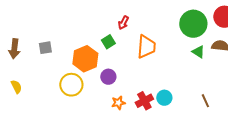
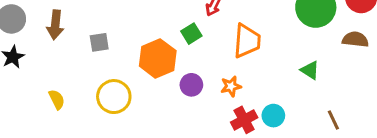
brown arrow: (14, 49) -> (55, 25), moved
green triangle: (198, 52) -> (310, 70), moved
yellow circle: (71, 85) -> (114, 97), moved
orange star: (118, 103) -> (231, 86), moved

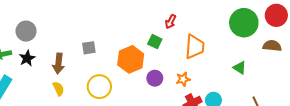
brown arrow: (55, 25) -> (58, 64), moved
green square: (191, 34) -> (155, 42), turned -32

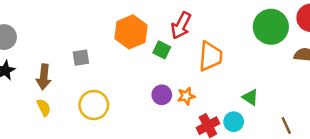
red arrow: (171, 22) -> (181, 25), size x1.5
orange hexagon: (131, 59) -> (131, 32), moved
green triangle: (240, 68) -> (250, 97), moved
orange star: (183, 79) -> (186, 96), moved

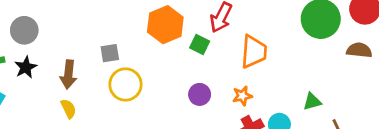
orange star: (186, 96) -> (242, 96), moved
green triangle: (250, 97) -> (312, 102), moved, turned -48
yellow circle: (94, 105) -> (125, 84), moved

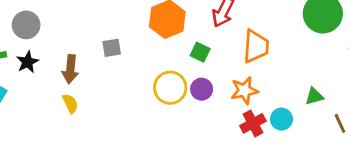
green square: (200, 45) -> (200, 52), moved
yellow circle: (125, 84) -> (170, 88), moved
orange star: (242, 96) -> (244, 91), size x1.4

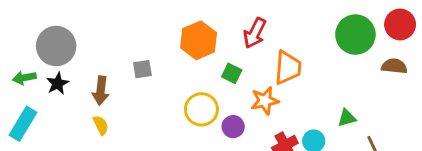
gray circle: (26, 25) -> (56, 46), size x1.4
purple circle: (202, 89) -> (233, 127), moved
orange star: (244, 91) -> (265, 101), moved

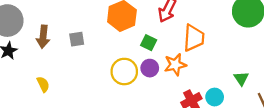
brown arrow: (101, 91) -> (43, 37), moved
green triangle: (347, 118) -> (241, 78), turned -49
purple circle: (233, 127) -> (150, 68), moved

